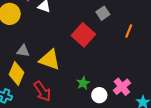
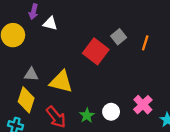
gray square: (103, 13) -> (119, 37), moved
green star: (83, 83) -> (87, 115), moved
white circle: (99, 95) -> (111, 112), moved

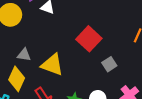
gray square: (119, 37) -> (109, 64), moved

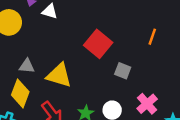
gray square: (109, 64) -> (123, 71), turned -32

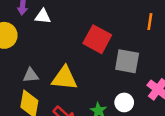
gray square: (123, 71) -> (127, 61), size x1.5

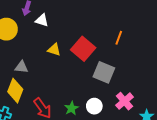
orange line: (150, 22) -> (119, 38), moved
yellow triangle: (64, 78) -> (54, 50), moved, size x0.6

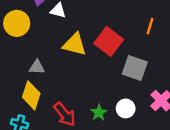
yellow triangle: (54, 50) -> (74, 44), size x1.5

